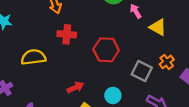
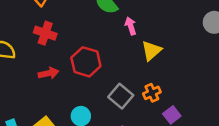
yellow triangle: (158, 27) -> (151, 51), turned 36
red arrow: (75, 87) -> (49, 73), moved

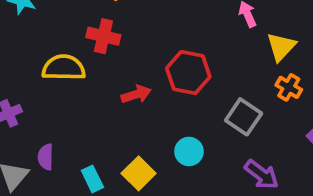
red cross: (45, 33) -> (103, 36), moved
orange cross: (152, 93) -> (289, 87), moved, turned -30

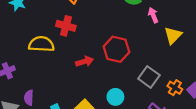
orange cross: (289, 87) -> (175, 88), moved

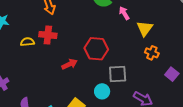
yellow semicircle: (41, 44) -> (27, 42), moved, size x0.6
gray square: (149, 77) -> (118, 74), moved, turned -30
orange cross: (175, 88) -> (152, 53), moved

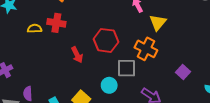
orange cross: (152, 53) -> (146, 49), moved, size x1.5
red arrow: (70, 64) -> (77, 55), turned 84

